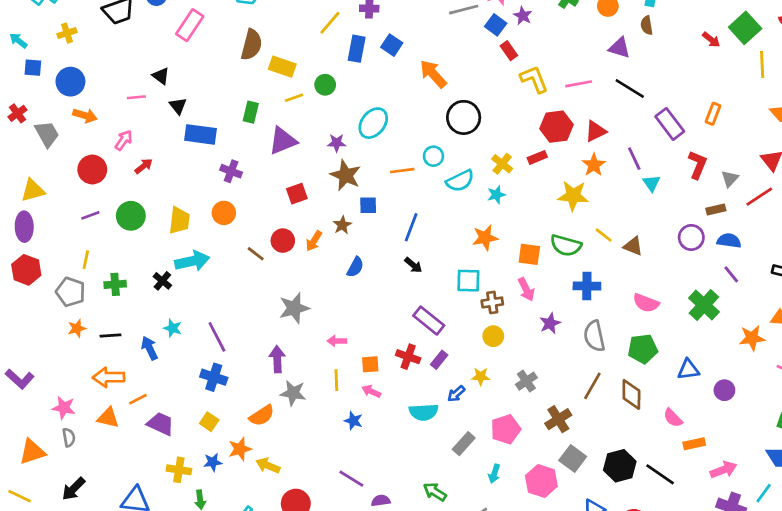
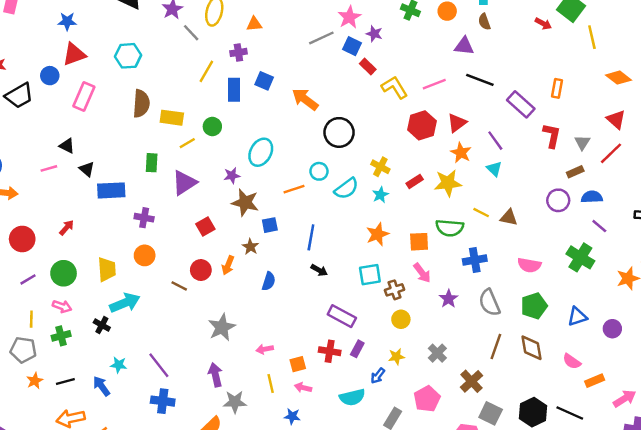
pink arrow: (124, 140) -> (62, 306), moved, turned 84
red rectangle: (537, 157) -> (415, 181), moved
cyan triangle: (651, 183) -> (494, 169), moved

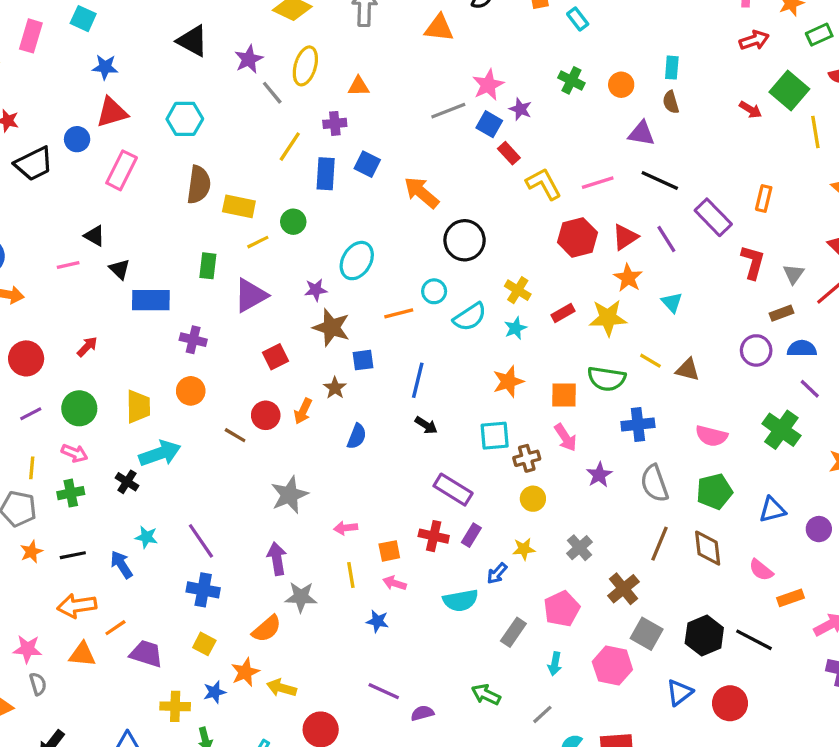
purple line: (495, 141) -> (666, 239), moved

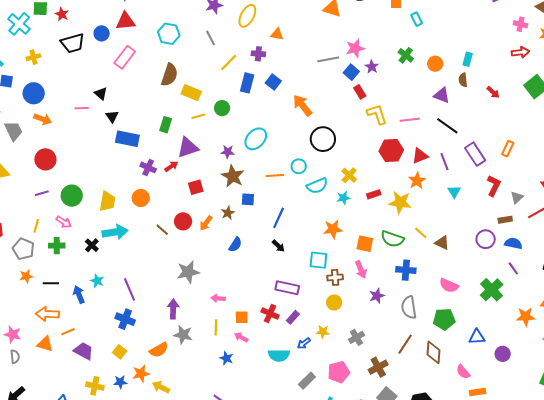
gray line: (272, 93) -> (211, 38), moved
red arrow: (750, 110) -> (493, 92), moved
cyan triangle: (672, 302) -> (454, 192), moved
red arrow: (87, 347) -> (171, 166), moved
purple rectangle: (453, 490) -> (287, 288), turned -30

